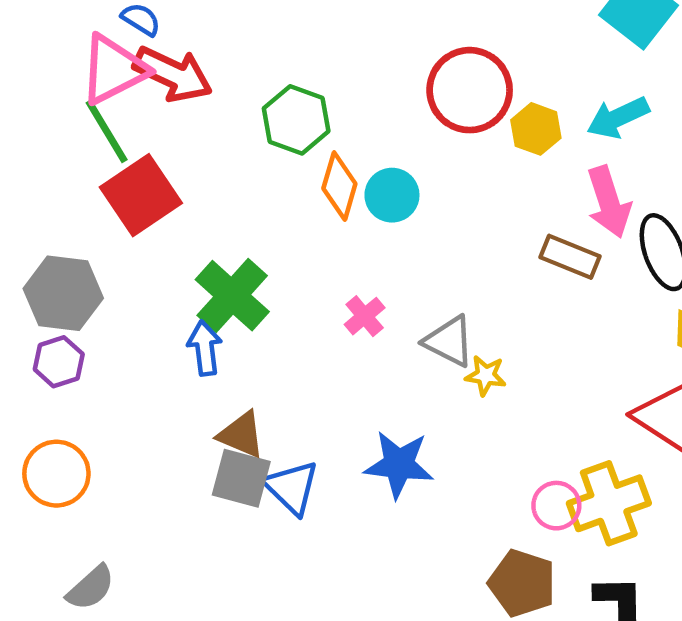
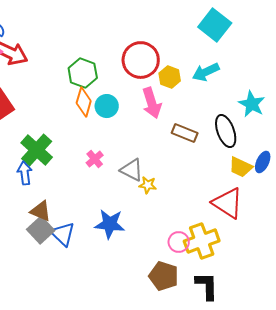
green hexagon: (296, 120) -> (83, 73), moved
pink arrow: (609, 202) -> (152, 103), moved
gray square: (241, 478) -> (41, 230), turned 32

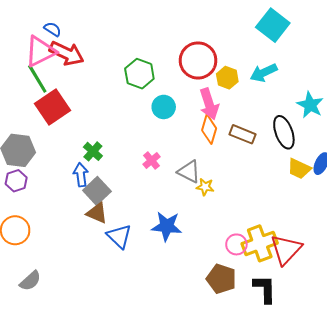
orange diamond: (84, 102) -> (209, 129), moved
green cross: (37, 150) -> (93, 151), size x0.6
red triangle: (228, 203) -> (286, 249), moved, turned 40
gray square: (41, 230) -> (97, 191), moved

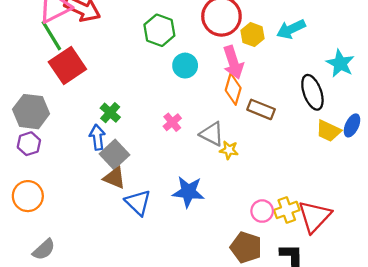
brown rectangle: (242, 134) -> (261, 109), moved
yellow cross: (260, 243) -> (287, 210), size x0.7

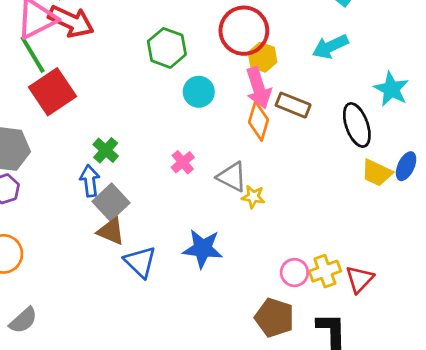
yellow hexagon: (252, 35) -> (263, 57), moved
brown rectangle: (261, 109) -> (293, 105), moved
red triangle: (315, 216) -> (360, 279), size x0.7

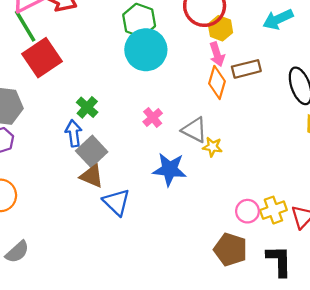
pink arrow: (259, 88) -> (217, 54), size x0.7
cyan circle: (199, 92) -> (146, 50), moved, size x1.6
brown rectangle: (293, 105) -> (246, 69), turned -36
blue star: (203, 249) -> (170, 169), moved

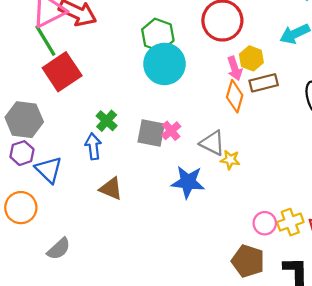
yellow hexagon: (220, 28) -> (251, 58), moved
gray square: (92, 151) -> (151, 133), moved, turned -36
blue triangle: (117, 202) -> (49, 170), moved
gray semicircle: (17, 252) -> (59, 249), moved

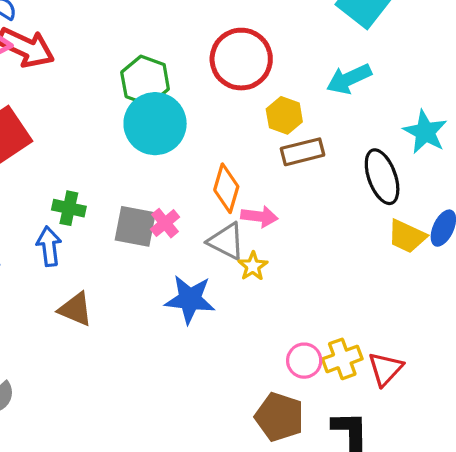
pink arrow: (235, 68) -> (259, 216), moved, turned -65
orange diamond: (235, 96) -> (226, 188), moved
green cross: (107, 121) -> (69, 208), turned -30
yellow star: (230, 160) -> (253, 266), turned 30

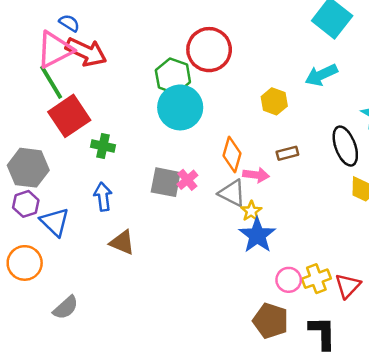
red circle: (241, 59) -> (209, 50), moved
brown rectangle: (303, 152) -> (287, 153), moved, size x0.7
green cross: (69, 208) -> (103, 146), moved
blue star: (190, 299) -> (257, 235), moved, turned 30

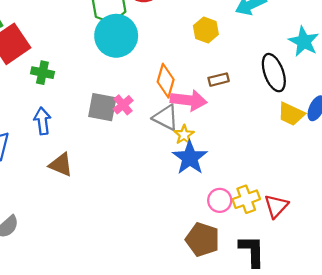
pink arrow: (256, 175) -> (189, 100), size x1.4

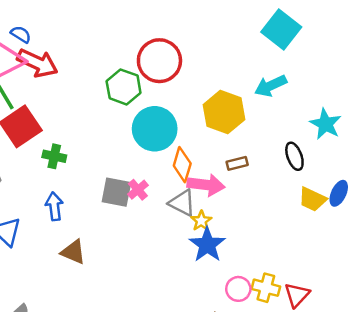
yellow hexagon: (206, 30) -> (224, 112), size x1.6
cyan circle: (116, 36) -> (155, 129), moved
black ellipse: (274, 73) -> (294, 156), size x0.7
yellow cross: (246, 199) -> (266, 288), turned 35

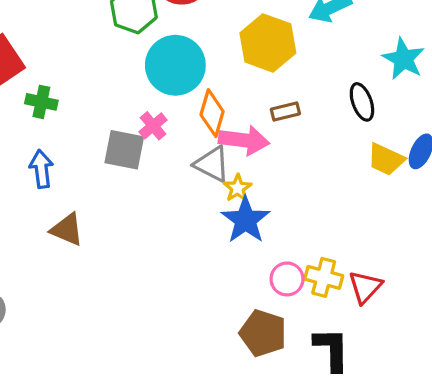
pink cross: (138, 190) -> (153, 126), moved

